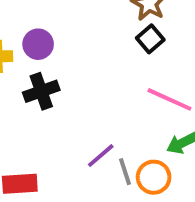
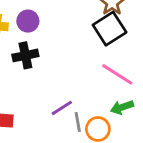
black square: (150, 39) -> (110, 29), size x1.6

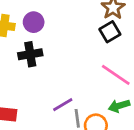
black square: (110, 29) -> (110, 32), size x0.7

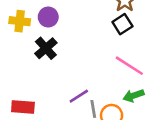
black cross: (30, 54) -> (46, 48), turned -30

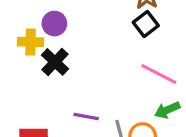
yellow cross: (20, 21) -> (31, 42), moved
purple line: (79, 96) -> (86, 117), moved, turned 48

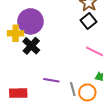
purple circle: (54, 24) -> (31, 21), size x1.6

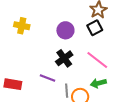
purple circle: (31, 21) -> (65, 30), moved, size x0.7
black cross: (31, 46) -> (64, 58), moved

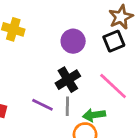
green arrow: (98, 83) -> (94, 115), moved
gray line: (67, 91) -> (67, 106), moved

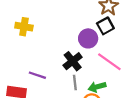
purple circle: (73, 41) -> (88, 38), moved
purple line: (42, 105) -> (37, 75), moved

